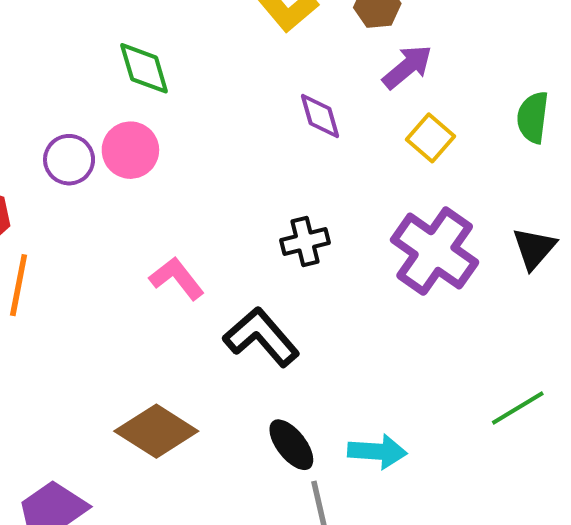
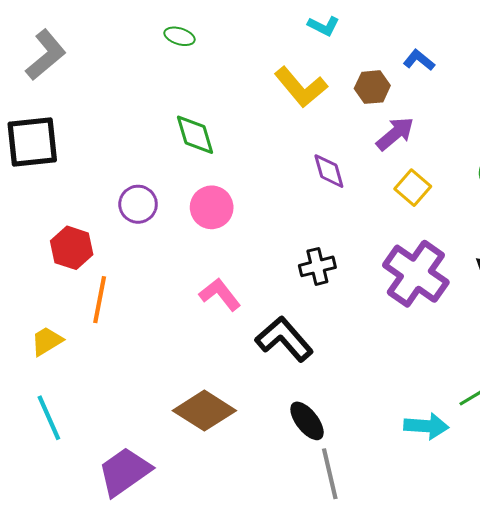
pink circle: (130, 150) -> (212, 207), moved
cyan arrow: (377, 452) -> (426, 426), moved

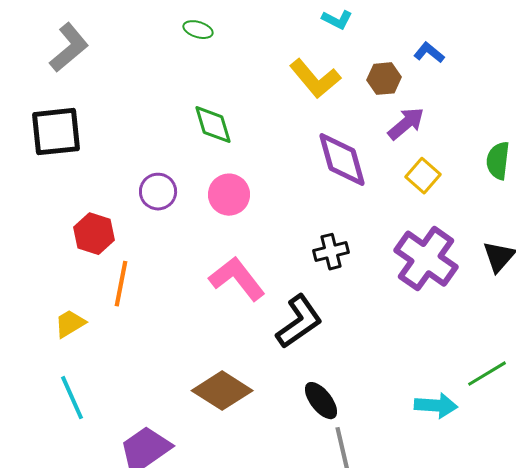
purple diamond: (329, 171) -> (342, 160), size x1.6
pink L-shape: (220, 294) -> (237, 279), size x1.4
black L-shape: (284, 339) -> (299, 322), turned 96

